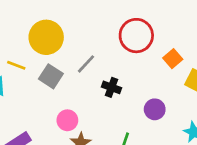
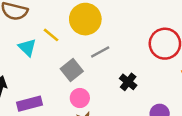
gray line: (86, 64) -> (100, 52), moved
gray square: (51, 76) -> (72, 70), moved

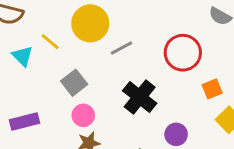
gray line: (100, 52) -> (121, 48), moved
black cross: (128, 82) -> (140, 97), size x1.6

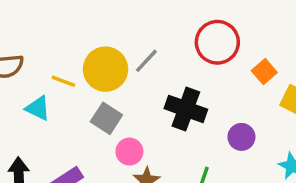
yellow circle: (90, 23) -> (106, 69), moved

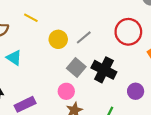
yellow circle: (106, 69) -> (58, 39), size x0.7
yellow line: (63, 81) -> (31, 18), moved
gray square: (106, 118) -> (76, 68), moved

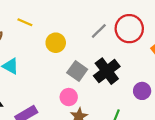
gray line: (84, 37) -> (99, 31), moved
black cross: (104, 70) -> (107, 71), turned 30

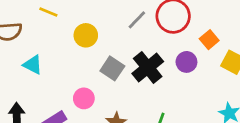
purple circle: (142, 91) -> (186, 62), moved
pink circle: (69, 97) -> (84, 98), moved

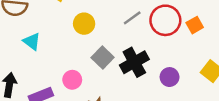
orange square: (209, 40) -> (195, 25), moved
purple circle: (186, 62) -> (170, 77), moved

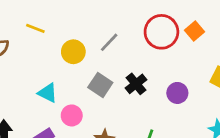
gray line: (132, 18) -> (109, 42), moved
cyan triangle: (32, 41) -> (48, 93), moved
black cross: (134, 62) -> (136, 84), size x0.7

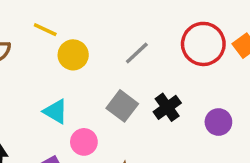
yellow circle: (73, 52) -> (73, 55), moved

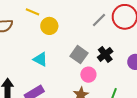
gray line: (137, 53) -> (99, 20), moved
pink circle: (84, 142) -> (88, 75), moved

